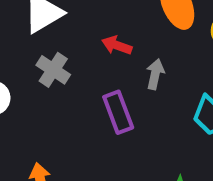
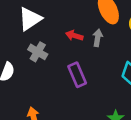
gray arrow: (155, 74) -> (98, 38), moved

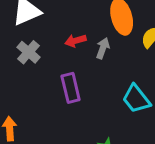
red arrow: (74, 36) -> (76, 41), turned -42

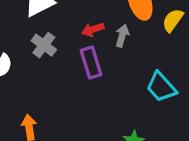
purple rectangle: (71, 88) -> (91, 62), moved

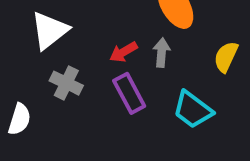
yellow semicircle: (173, 20) -> (226, 57), moved
cyan trapezoid: (161, 87) -> (193, 110), moved

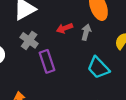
purple rectangle: (129, 93) -> (47, 61), moved

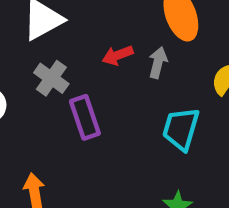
cyan trapezoid: (98, 68) -> (181, 129), turned 60

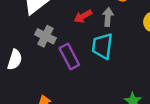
cyan trapezoid: (181, 129) -> (102, 46), moved

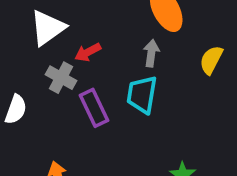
red arrow: (83, 16) -> (88, 52), moved

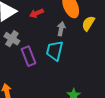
red arrow: (88, 52) -> (36, 13), moved
yellow semicircle: (211, 60) -> (88, 23), moved

